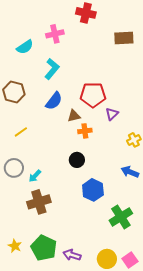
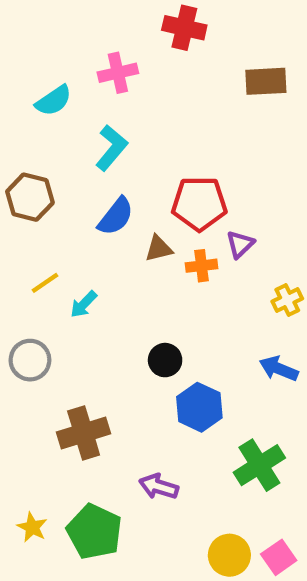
orange cross: (85, 131) -> (202, 266), moved
black circle: (77, 160) -> (165, 360), moved
cyan arrow: (35, 176) -> (84, 304), moved
purple arrow: (72, 255) -> (159, 487), moved

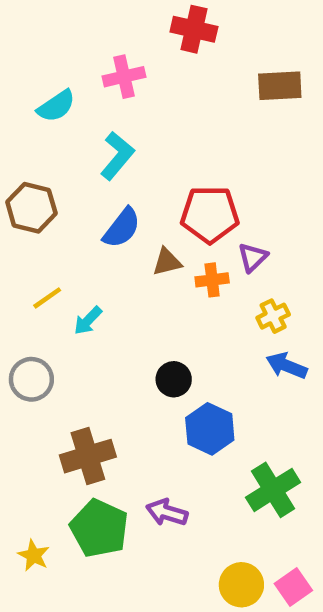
yellow cross: (287, 300) -> (273, 316), moved
blue arrow: (279, 369) -> (287, 366), moved
green pentagon: (94, 532) -> (99, 528), moved

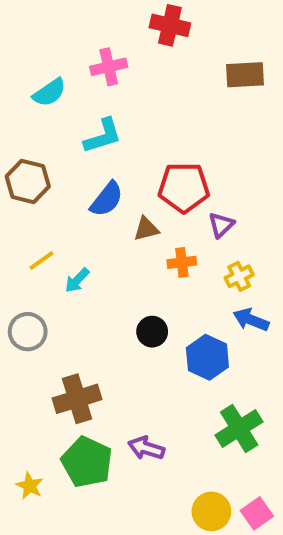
cyan L-shape: (117, 156) -> (103, 136), turned 33
orange cross: (212, 280) -> (182, 262), moved
blue hexagon: (210, 429) -> (207, 357), moved

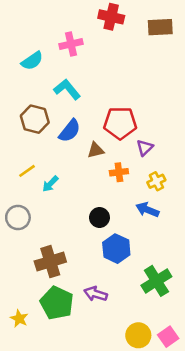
brown rectangle: (245, 75) -> (160, 27), moved
cyan L-shape: (103, 136) -> (67, 89), turned -112
brown hexagon: (28, 181) -> (35, 119), moved
blue arrow: (251, 320) -> (147, 210), moved
blue hexagon: (207, 357) -> (116, 249), moved

